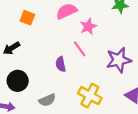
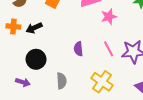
pink line: (80, 49) -> (109, 49), moved
gray semicircle: (47, 100) -> (62, 81), turned -77

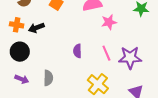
black circle: (36, 59) -> (20, 52), moved
gray semicircle: (62, 81) -> (48, 78), moved

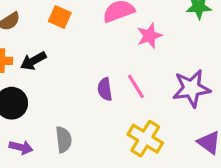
pink line: (106, 53) -> (136, 86), moved

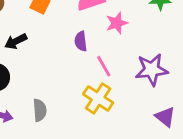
purple semicircle: (105, 89) -> (81, 41), moved
yellow cross: (145, 139) -> (98, 98), moved

